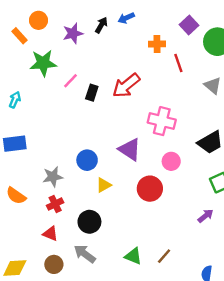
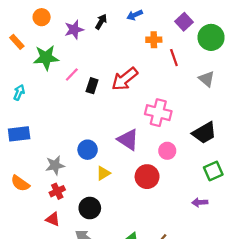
blue arrow: (126, 18) -> (135, 15), moved
orange rectangle: (20, 36) -> (17, 42), moved
purple arrow: (206, 216) -> (200, 202), turned -144

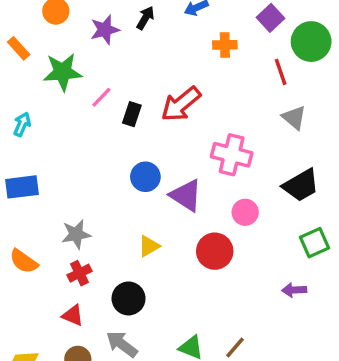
red line: (174, 58) -> (281, 72), moved
gray triangle: (207, 79) -> (294, 118), moved
blue circle: (88, 150) -> (145, 177), moved

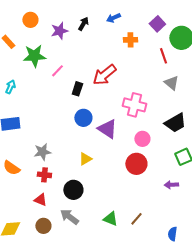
black rectangle: (132, 114) -> (77, 89), moved
red circle: (215, 251) -> (136, 164), moved
red cross: (79, 273) -> (44, 175), turned 32

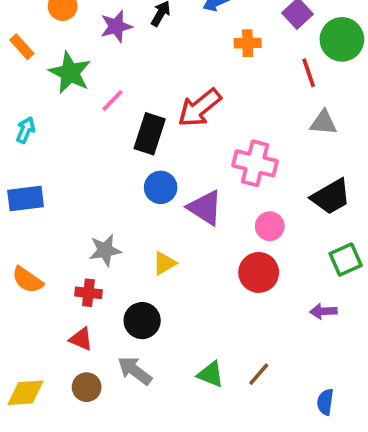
green star: (34, 56) -> (70, 73), turned 30
gray triangle: (171, 83) -> (323, 123), turned -35
black rectangle: (77, 89) -> (150, 134), size x1.5
gray star: (42, 152) -> (105, 250), moved

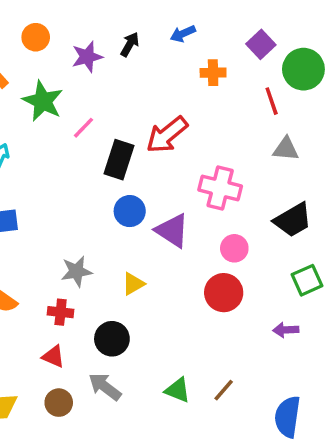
blue semicircle: (325, 402) -> (288, 417), size x1.6

